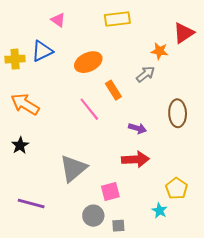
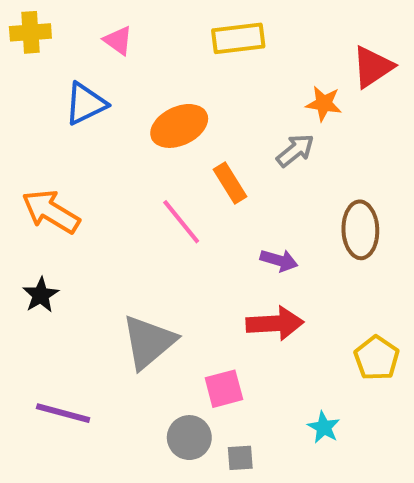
yellow cross: (15, 59) -> (30, 32), moved
yellow pentagon: (177, 188) -> (377, 358), moved

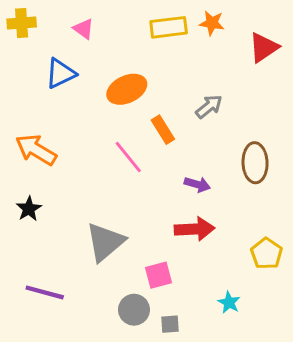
orange star: (324, 104) -> (212, 23), moved

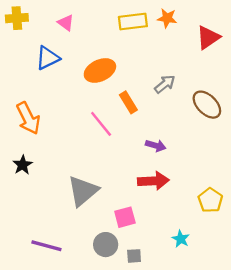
orange arrow: (36, 150) -> (28, 118), turned -148
brown ellipse: (255, 163) -> (207, 105), moved, turned -44
purple line: (45, 292) -> (46, 246), moved

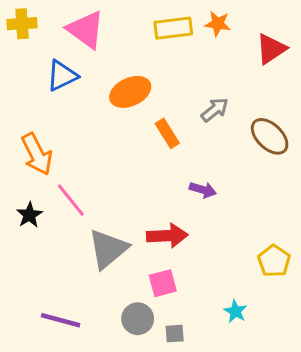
pink triangle: (66, 23) -> (86, 30), size x1.8
pink line: (101, 124) -> (71, 200), moved
red arrow: (153, 181) -> (167, 236), moved

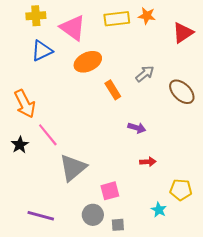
yellow cross: (22, 24) -> (36, 16), moved
pink triangle: (86, 30) -> (73, 28), moved
red arrow: (167, 236) -> (148, 162), moved, size x0.6
yellow pentagon: (274, 261) -> (181, 190), moved, turned -30

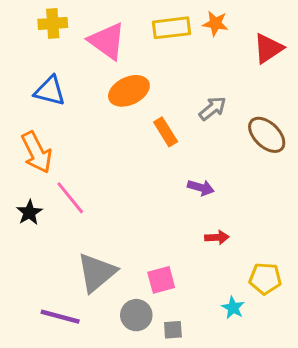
blue triangle: (42, 51) -> (50, 91), moved, turned 40
gray triangle: (73, 168) -> (97, 273), moved

